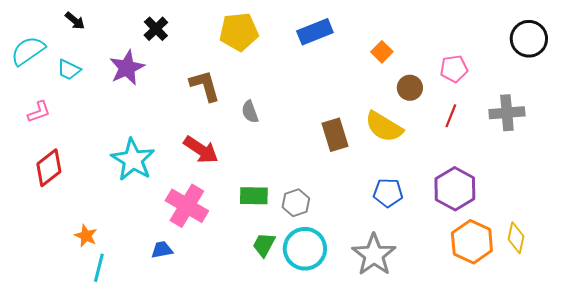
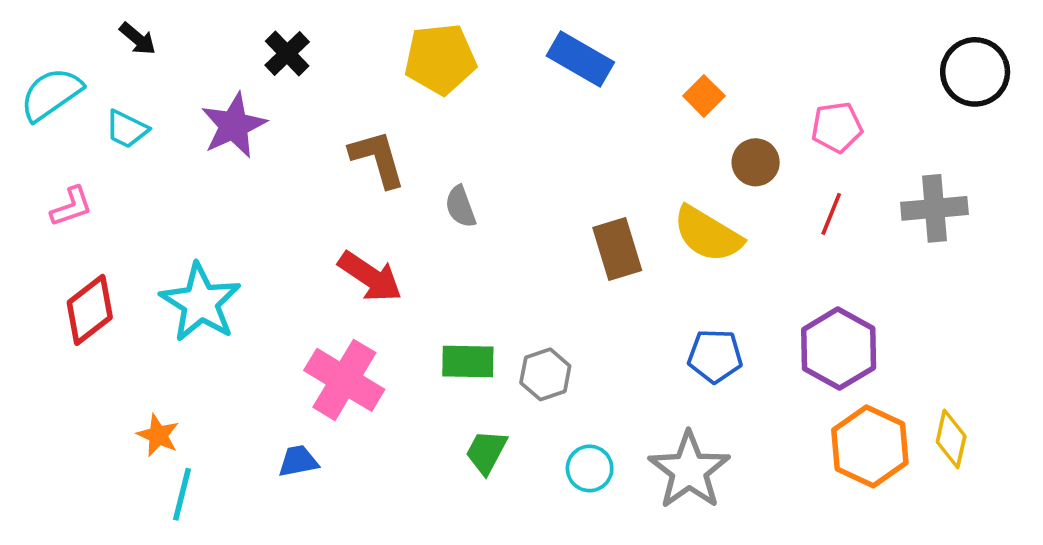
blue rectangle: (315, 32) -> (580, 59), turned 52
cyan star: (133, 160) -> (200, 302), moved
cyan circle: (305, 249) -> (590, 468), moved, size x0.6

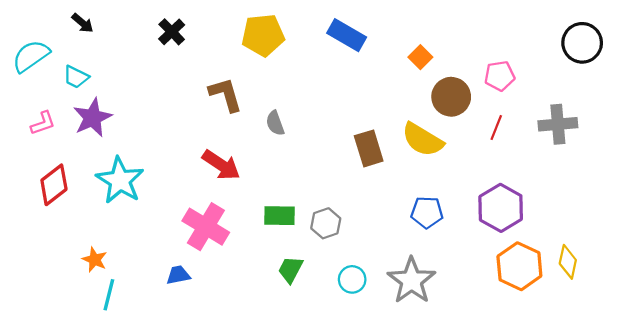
purple star: (234, 125) -> (92, 118), moved
brown circle: (756, 162) -> (451, 97), size x1.4

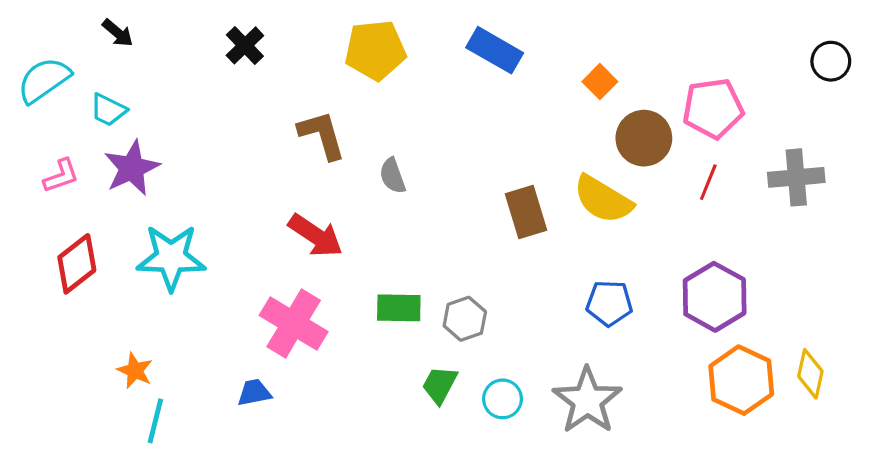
black circle: (582, 43) -> (831, 61), size x0.7
pink pentagon: (500, 76) -> (713, 108), size x1.4
cyan star: (120, 180) -> (171, 258), turned -30
green trapezoid: (291, 270) -> (440, 385), moved

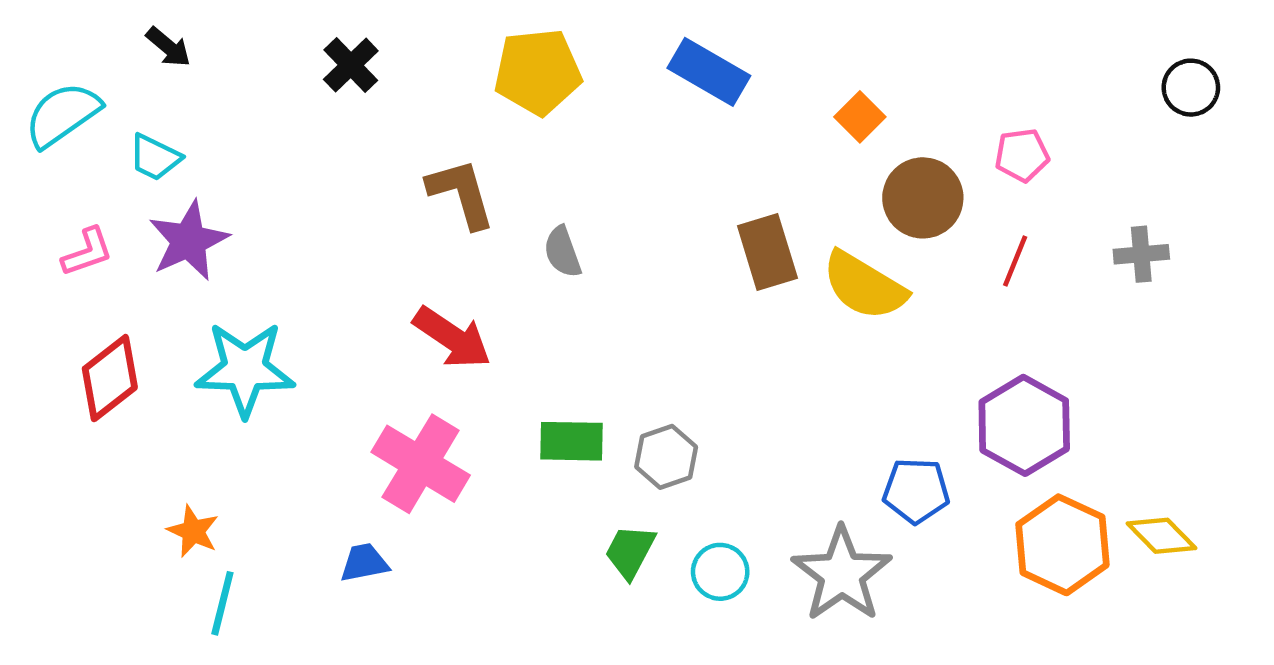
pink pentagon: (713, 108) -> (1022, 155), size x0.6
gray cross: (796, 177) -> (1141, 254), size x0.7
brown rectangle: (526, 212) -> (767, 252), moved
blue pentagon: (609, 303) -> (916, 491), moved
yellow diamond: (810, 374) -> (1162, 536), turned -57

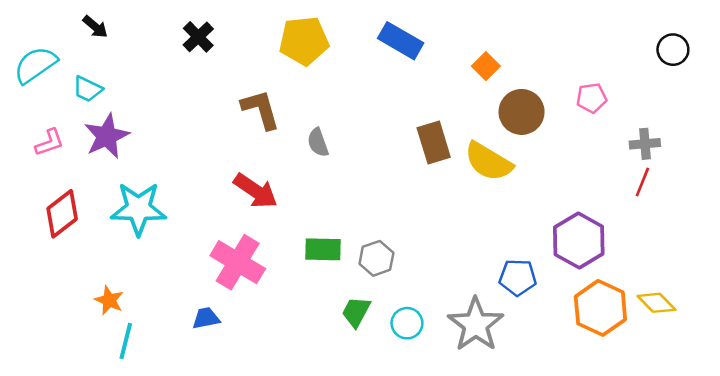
pink pentagon: (1022, 155) -> (592, 98), moved
red line: (1015, 261) -> (642, 182), moved

